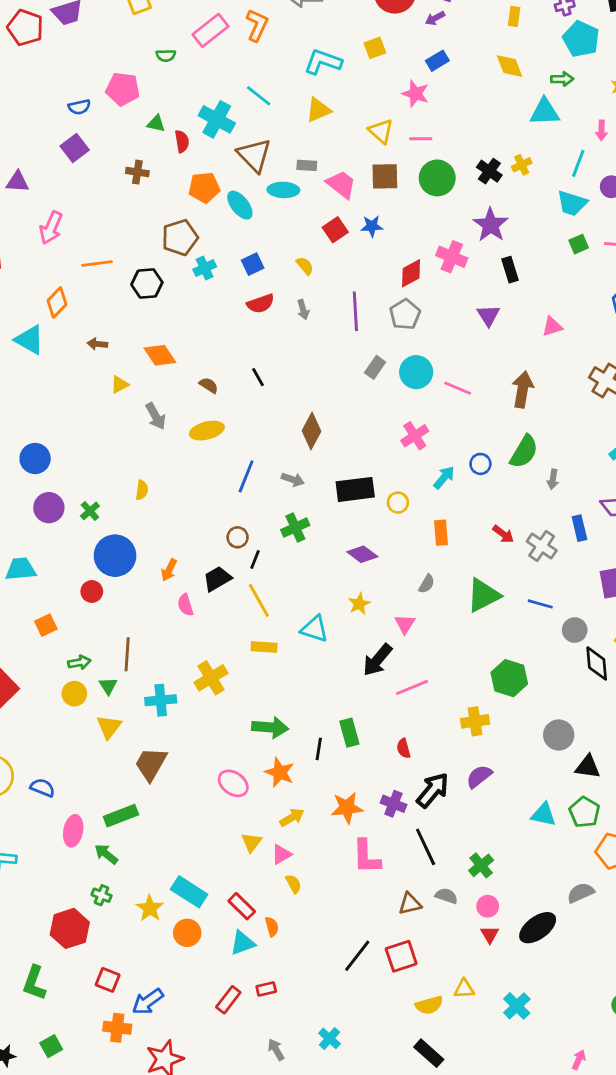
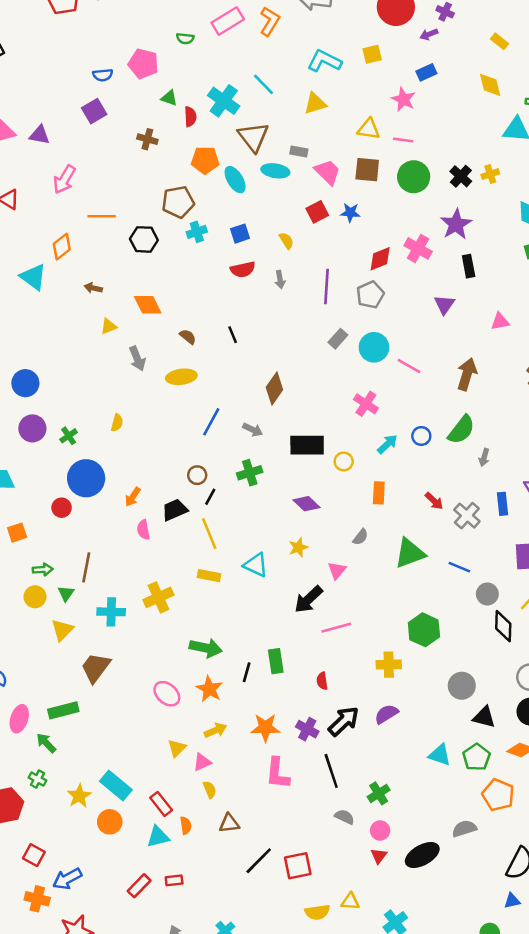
yellow rectangle: (514, 16) -> (499, 41), turned -66
yellow triangle: (381, 131) -> (369, 129), turned -40
pink cross: (415, 436) -> (366, 404), turned -30
brown triangle: (410, 904) -> (229, 823), moved

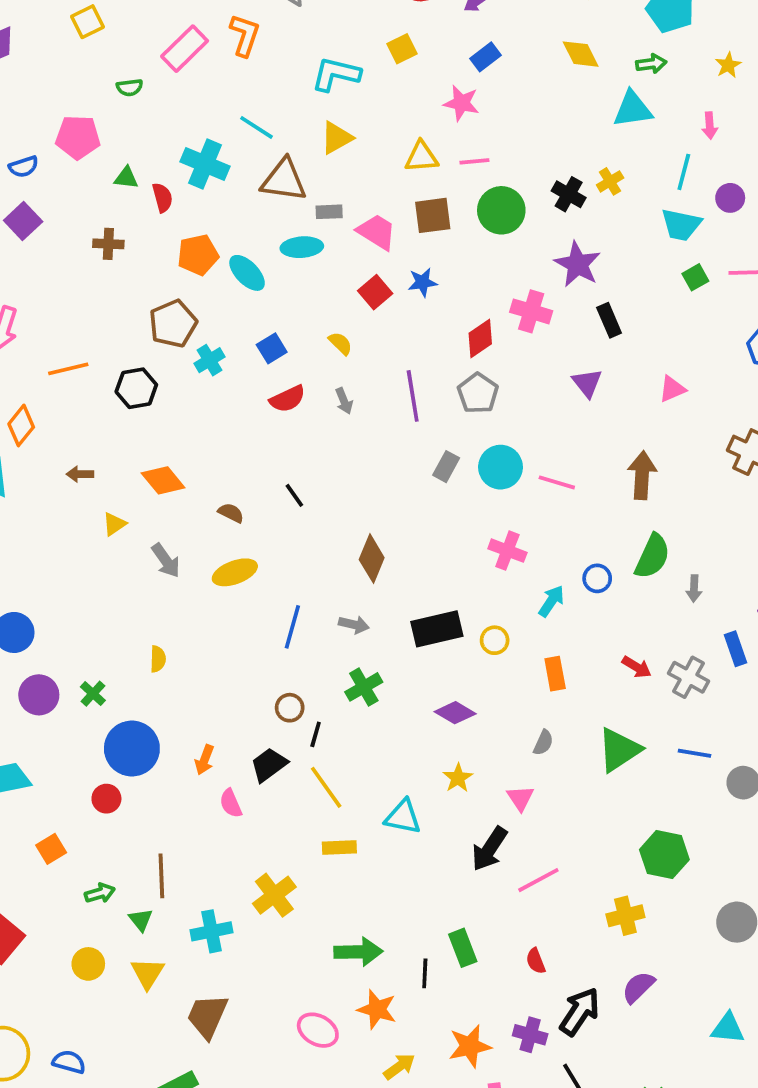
brown triangle: (253, 137) -> (284, 180), moved, turned -32
yellow circle: (35, 597) -> (88, 964), moved

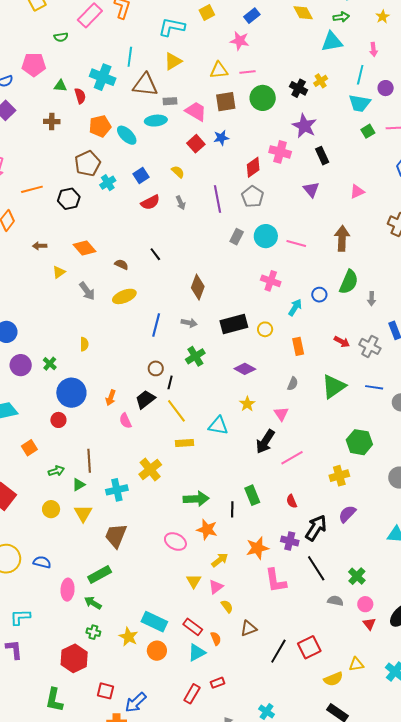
cyan line: (257, 127) -> (130, 57), turned 66
green triangle: (141, 920) -> (79, 485), turned 40

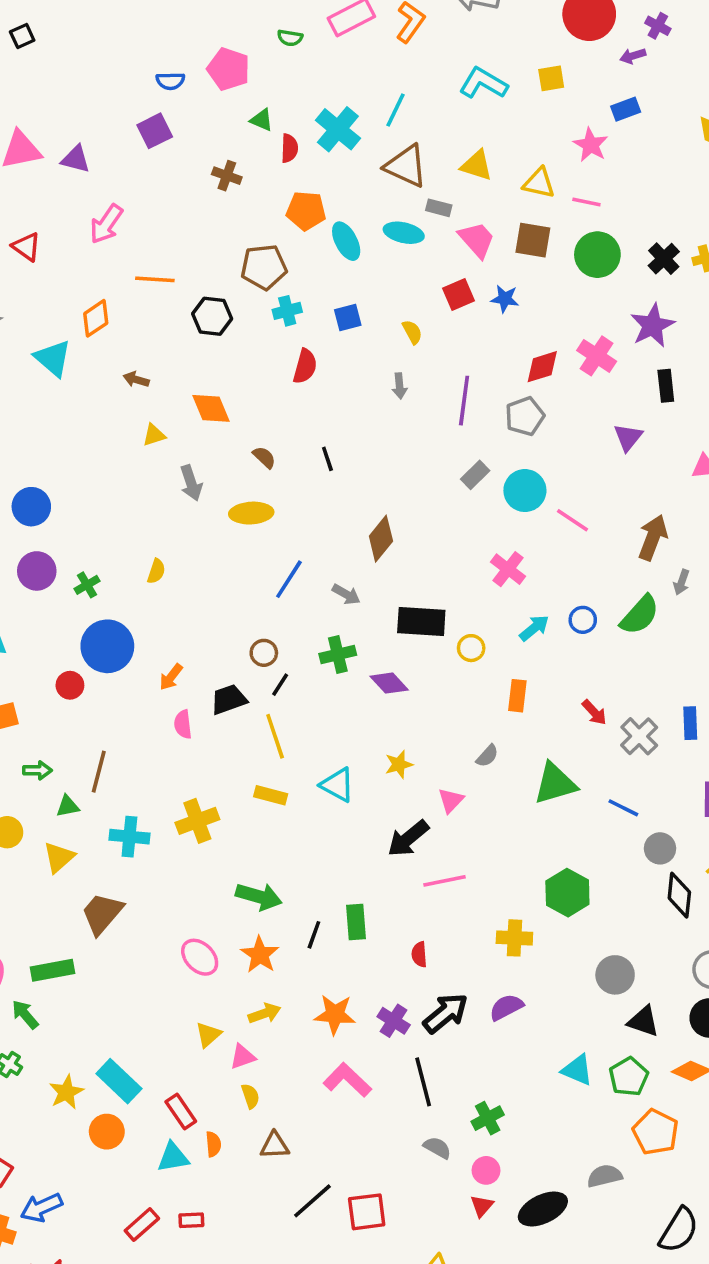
yellow triangle: (173, 61) -> (477, 165), moved, turned 30
red semicircle: (150, 202) -> (305, 366), moved, turned -66
gray arrow: (372, 299) -> (681, 582), moved
purple diamond: (245, 369) -> (389, 683), moved
pink L-shape: (276, 581) -> (347, 1080), turned 124

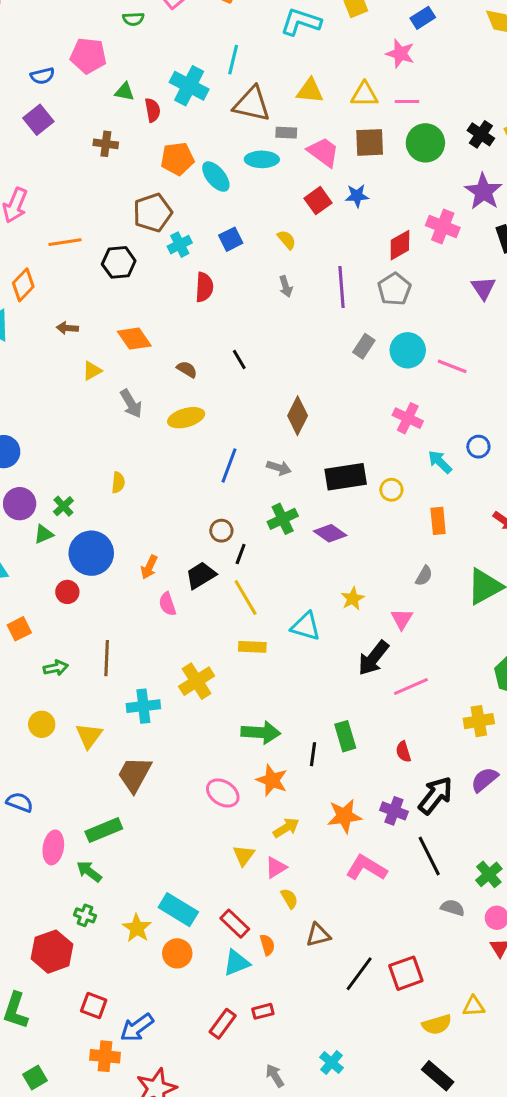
cyan arrow: (534, 628) -> (440, 462), turned -84
green triangle: (68, 806) -> (44, 534), moved

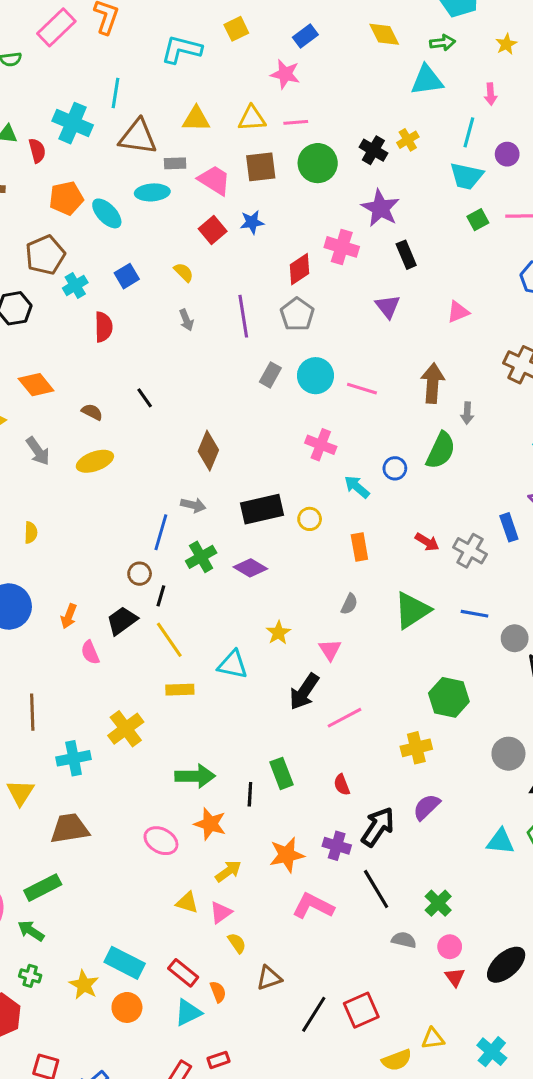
blue line: (229, 465) -> (161, 532), moved
brown trapezoid: (134, 774) -> (70, 828), turned 57
yellow triangle: (244, 855) -> (187, 903), turned -45

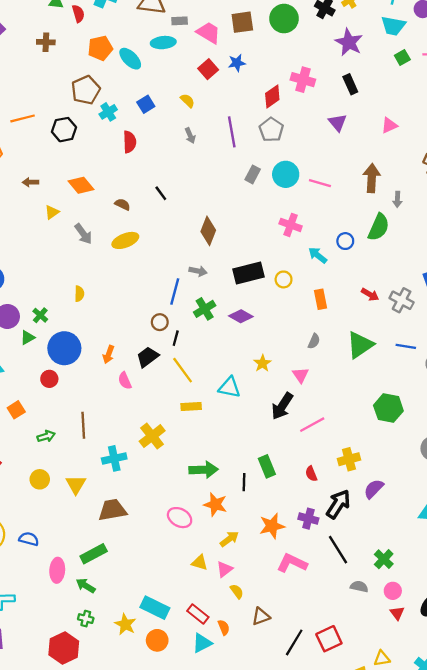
purple star: (380, 208) -> (349, 42), moved
yellow cross: (416, 748) -> (349, 459), moved

